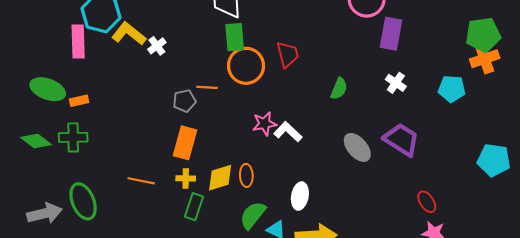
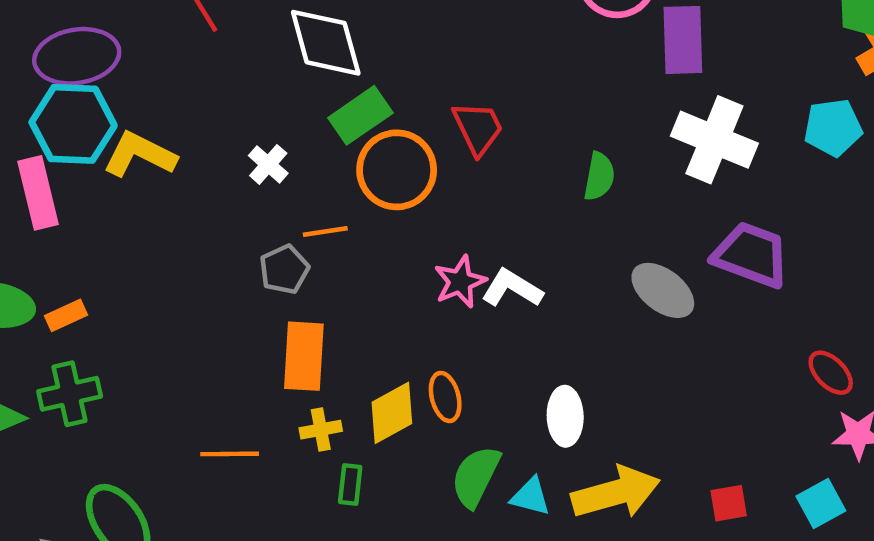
green rectangle: (235, 37) -> (360, 115), turned 72
white cross: (157, 46) -> (268, 164), moved
white cross: (396, 83) -> (714, 140), size x1.8
green rectangle: (194, 207) -> (350, 484), size x0.7

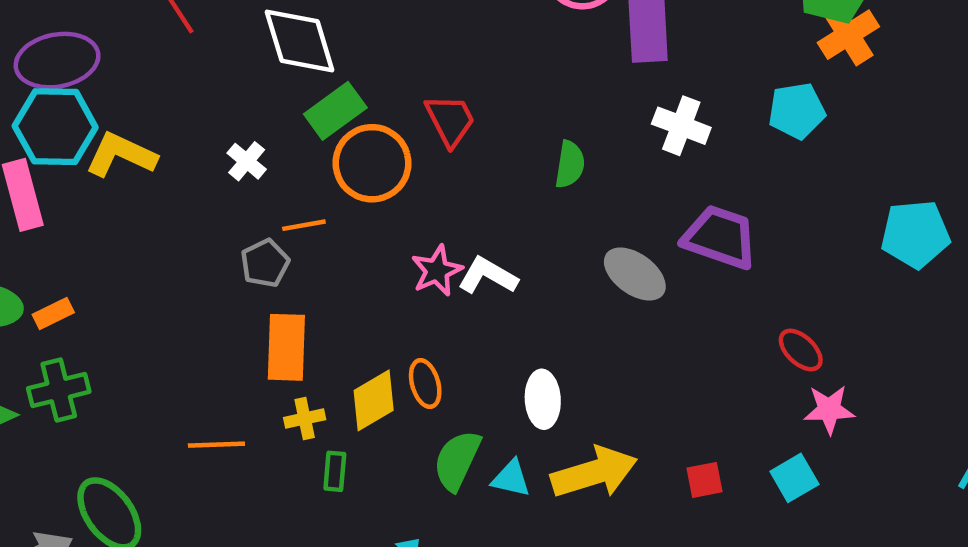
white cross: (714, 140) -> (681, 126), size x0.7

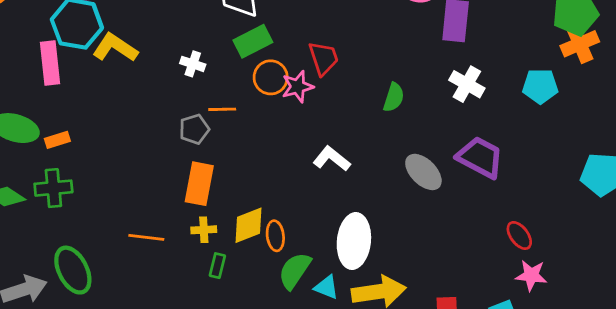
white cross: (247, 161) -> (193, 64), turned -30
orange circle: (372, 163) -> (271, 77), size x0.7
pink star: (437, 271) -> (298, 87), moved
orange ellipse: (425, 384) -> (275, 236), moved
white ellipse: (543, 399) -> (354, 241), size x1.5

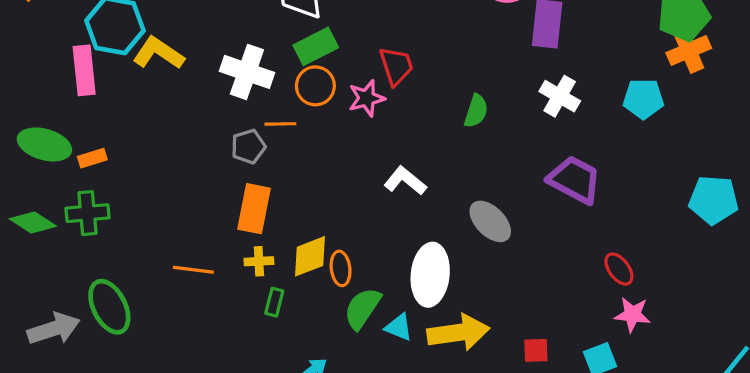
white cross: (193, 64) -> (247, 72), size x1.8
orange circle: (271, 77) -> (315, 86), moved
gray ellipse: (423, 172) -> (490, 221), moved

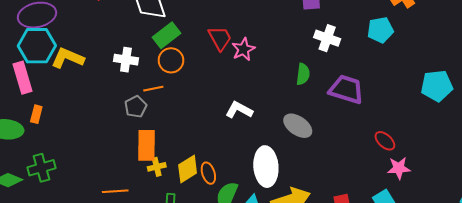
white cross: (247, 72) -> (126, 60), size x0.7
pink star: (367, 98) -> (243, 49), moved
green semicircle: (476, 111) -> (303, 74), moved
orange rectangle: (92, 158) -> (36, 114), moved, turned -48
yellow cross: (259, 261) -> (157, 167), moved

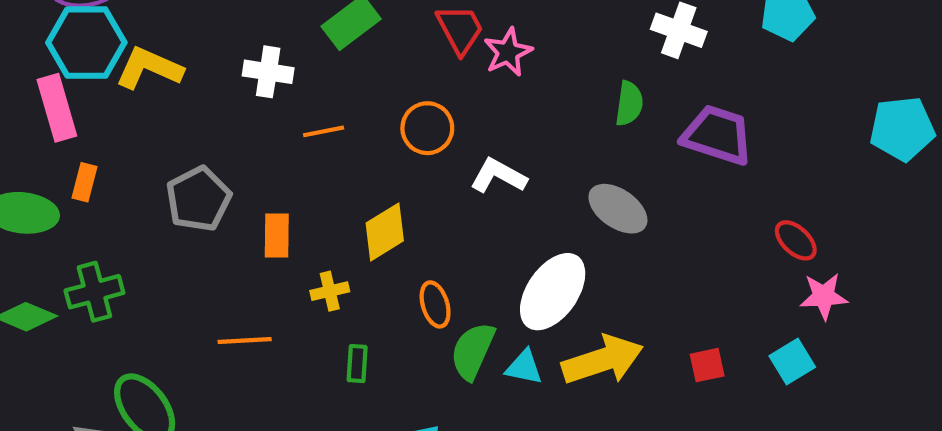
orange circle: (171, 60) -> (427, 128), moved
gray pentagon: (136, 107) -> (198, 199), moved, size x1.4
orange rectangle: (147, 145) -> (277, 236), moved, size x0.7
white ellipse: (266, 167) -> (553, 292), turned 39
yellow diamond: (188, 169) -> (385, 232), moved

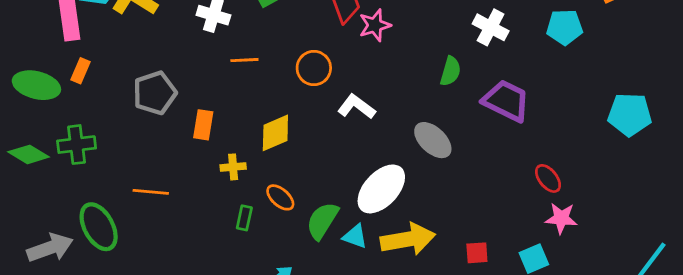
orange ellipse: (435, 304) -> (280, 197), moved, turned -40
orange line: (245, 341) -> (151, 192), moved

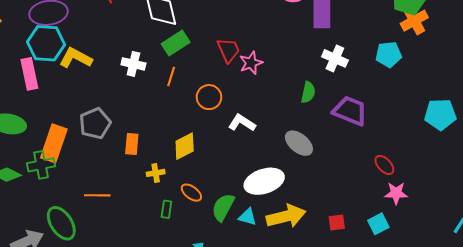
orange line: (244, 60) -> (171, 76), moved, turned -66
orange rectangle: (81, 71) -> (54, 143), moved, size x2.0
white ellipse: (381, 189) -> (264, 181), turned 33

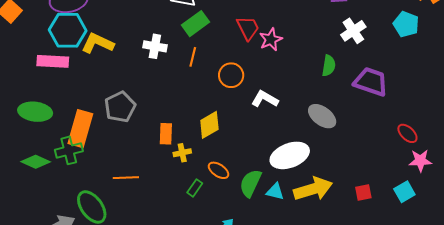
cyan pentagon: (389, 54) -> (406, 24), turned 30
white cross: (335, 58) -> (353, 31), turned 35
pink rectangle: (29, 74) -> (53, 61), turned -72
orange rectangle: (132, 144) -> (166, 134), moved
green rectangle: (166, 209) -> (195, 188), turned 30

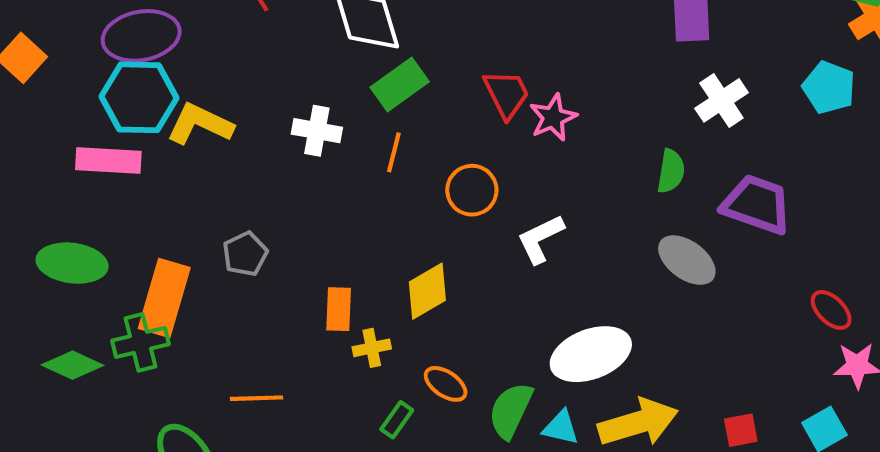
white L-shape: (265, 99) -> (540, 239), turned -56
gray pentagon: (120, 107) -> (245, 254), size x0.7
gray ellipse: (322, 116) -> (687, 260), moved

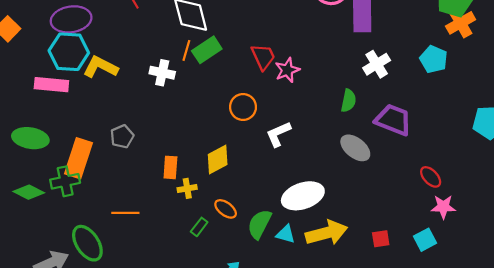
orange line: (394, 152) -> (186, 50), moved

